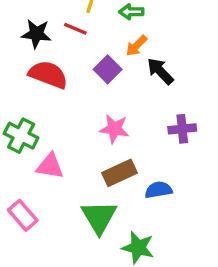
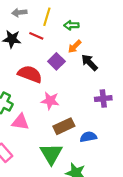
red semicircle: (48, 75) -> (30, 74), moved
pink star: (114, 129) -> (50, 101), moved

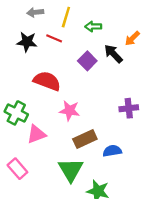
orange arrow: (75, 47) -> (132, 38), moved
purple square: (56, 61) -> (87, 61), moved
black arrow: (89, 62) -> (113, 54), moved
pink triangle: (20, 122) -> (36, 134), turned -30

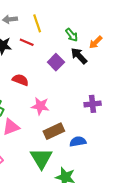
yellow line: (66, 17) -> (37, 23), turned -36
green arrow: (93, 27) -> (72, 35), moved, turned -128
red semicircle: (47, 81) -> (20, 80), size x0.7

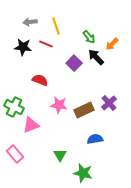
purple cross: (93, 104) -> (109, 103), turned -35
brown rectangle: (54, 131) -> (84, 110), moved
green triangle: (41, 158) -> (60, 155), size x0.6

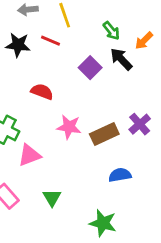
green triangle: (60, 155) -> (52, 198), moved

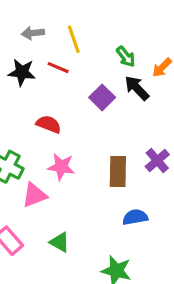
pink star: (69, 127) -> (61, 167), moved
brown rectangle: (104, 134) -> (118, 171), turned -64
green triangle: (52, 198) -> (60, 242), turned -30

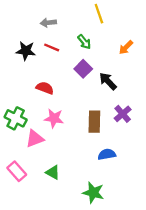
gray arrow: (33, 33) -> (48, 23), moved
yellow line: (74, 39) -> (99, 14), moved
green arrow: (126, 57) -> (84, 42), moved
black arrow: (137, 88) -> (108, 81), moved

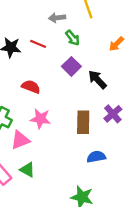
gray arrow: (48, 23) -> (57, 18), moved
green triangle: (53, 172) -> (27, 170), moved

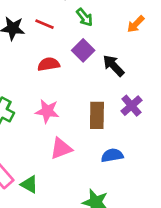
red semicircle: (31, 87) -> (49, 64), moved, turned -30
pink triangle: (20, 140) -> (61, 148), moved
green triangle: (27, 170) -> (29, 184), moved

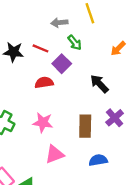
purple square: (83, 50) -> (62, 64), moved

